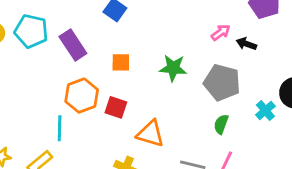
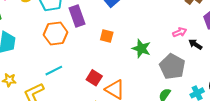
orange hexagon: (82, 96) -> (56, 33), moved
red square: (116, 107) -> (94, 78), moved
cyan line: (60, 128) -> (54, 71), turned 48

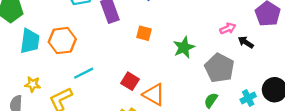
orange hexagon: (56, 33) -> (62, 41), moved
green star: (141, 49) -> (184, 47), turned 30

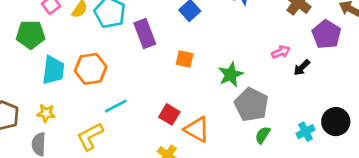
black arrow: (246, 42) -> (302, 68), turned -77
gray pentagon: (219, 68) -> (251, 105), moved
yellow star: (33, 84) -> (46, 113), moved

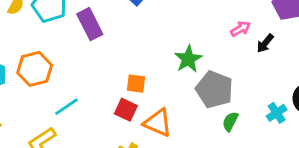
orange square: (185, 59) -> (136, 84), moved

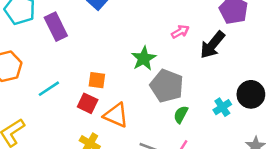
pink arrow: (241, 29) -> (180, 32), moved
black arrow: (265, 43) -> (212, 45), size x1.6
cyan line: (66, 107) -> (49, 89), moved

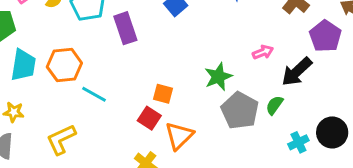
cyan line: (49, 89) -> (94, 94), moved, turned 55
green semicircle: (181, 114) -> (274, 105), moved
orange triangle: (116, 115) -> (179, 136), turned 44

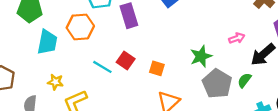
orange hexagon: (64, 65) -> (80, 27), moved
yellow star: (14, 112) -> (55, 82), moved
red square: (149, 118) -> (126, 61), moved

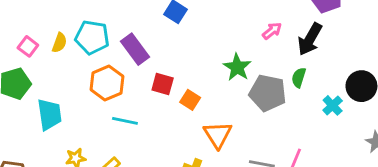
orange hexagon: (80, 27) -> (107, 83), moved
red square: (126, 61) -> (163, 84), moved
orange square: (157, 68) -> (190, 100), turned 35

